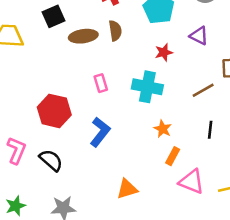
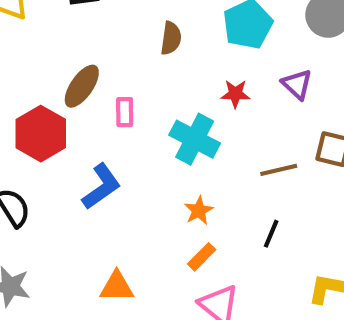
brown ellipse: (83, 36) -> (82, 86), moved, turned -64

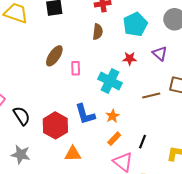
red hexagon: (41, 134) -> (55, 125), moved
blue L-shape: (101, 187) -> (85, 114), moved, turned 110
black line: (271, 234) -> (143, 142), moved

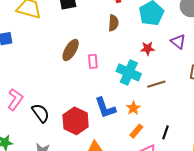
brown line: (151, 96) -> (156, 84), moved

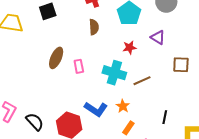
blue L-shape: (105, 108) -> (96, 109), turned -30
black line: (165, 132) -> (165, 117), moved

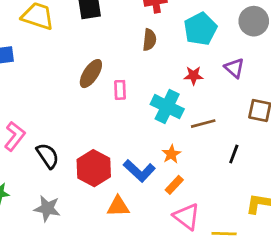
blue L-shape: (96, 109) -> (139, 171), moved
black line: (165, 117) -> (234, 154), moved

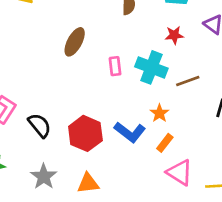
pink rectangle: (120, 90) -> (115, 66), moved
orange triangle: (118, 206) -> (88, 183), moved
gray star: (47, 208) -> (44, 177), turned 30

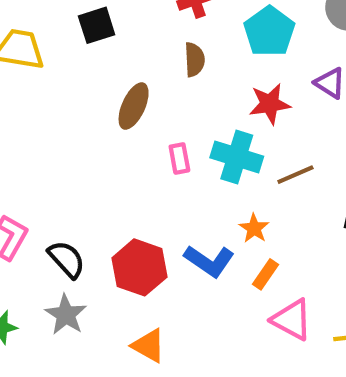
red star: (174, 35) -> (270, 104), size x1.4
brown ellipse: (75, 42) -> (134, 106), moved
gray star: (44, 177) -> (66, 315), moved
orange triangle: (88, 183) -> (149, 346), turned 40

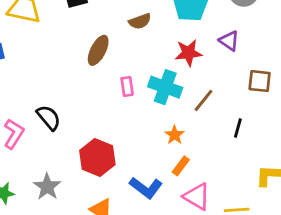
brown semicircle: (195, 60) -> (140, 21), turned 70
brown line: (295, 175) -> (203, 100), turned -30
black semicircle: (67, 259) -> (49, 118), moved
blue L-shape: (209, 261) -> (146, 188), moved

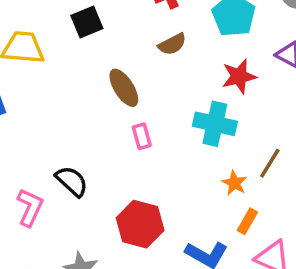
brown ellipse: (98, 50) -> (124, 88), turned -52
pink rectangle: (127, 86) -> (142, 136), moved
brown line: (203, 100) -> (270, 163), moved

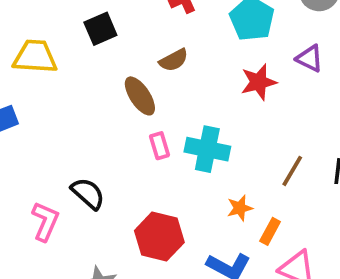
brown semicircle: (172, 44) -> (174, 60), moved
cyan cross: (215, 124) -> (207, 149), moved
orange star: (234, 183) -> (240, 208), moved, turned 30

